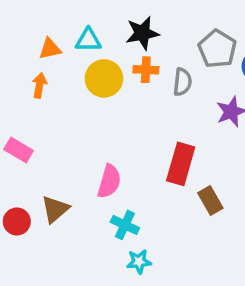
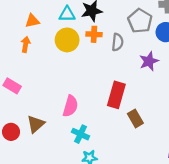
cyan triangle: (88, 40) -> (67, 14), moved

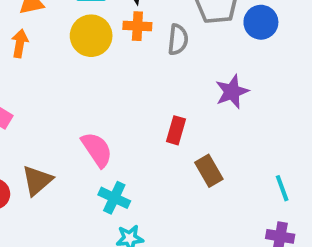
purple star: (149, 61) -> (232, 92), moved
red rectangle: (116, 95) -> (176, 130), size x0.6
pink semicircle: (70, 106) -> (97, 150), turned -50

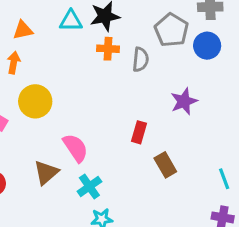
yellow circle: (91, 36) -> (35, 101), moved
brown triangle: (37, 180) -> (46, 173), moved
cyan cross: (114, 198) -> (89, 187), turned 30

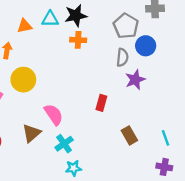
orange triangle: (23, 30) -> (25, 26), moved
blue circle: (207, 46) -> (146, 46), moved
gray semicircle: (141, 60) -> (122, 57), moved
brown rectangle: (165, 165) -> (129, 135), moved

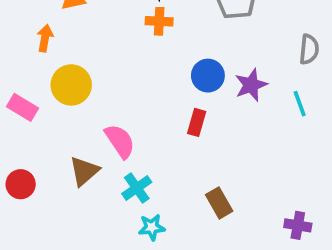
blue circle: (146, 46) -> (208, 76), moved
gray semicircle: (122, 57) -> (309, 49), moved
brown rectangle: (129, 135) -> (219, 203), moved
cyan line: (165, 138) -> (300, 104), moved

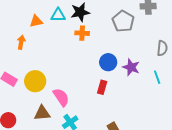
yellow circle: (71, 85) -> (35, 81), moved
purple star: (251, 85) -> (131, 67), turned -30
brown triangle: (84, 171) -> (42, 113), turned 36

